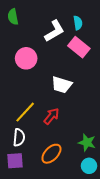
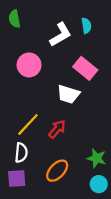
pink rectangle: (79, 47) -> (85, 68), moved

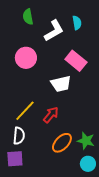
green semicircle: (14, 19) -> (28, 17), moved
white trapezoid: (68, 94) -> (61, 84), turned -30
orange ellipse: (57, 171) -> (62, 143), moved

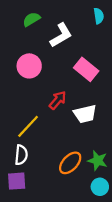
green semicircle: (28, 17) -> (31, 19), turned 70
cyan semicircle: (77, 23) -> (99, 16), moved
white trapezoid: (61, 84) -> (85, 114), moved
red arrow: (51, 115) -> (58, 100), moved

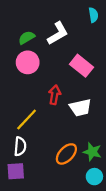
green semicircle: (31, 19) -> (27, 38), moved
red arrow: (58, 100) -> (55, 95), turned -30

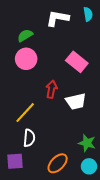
white L-shape: (58, 33) -> (58, 18), moved, turned -140
white semicircle: (20, 146) -> (29, 138), moved
orange ellipse: (66, 154) -> (58, 163), moved

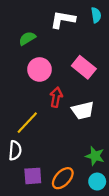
pink circle: (26, 59) -> (39, 69), moved
white semicircle: (29, 138) -> (15, 150), moved
purple square: (15, 161) -> (33, 176), moved

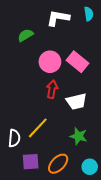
pink circle: (39, 69) -> (50, 62), moved
yellow line: (27, 123) -> (38, 128), moved
green star: (95, 156) -> (78, 136), moved

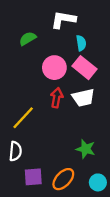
cyan semicircle: (89, 14) -> (81, 43), moved
white trapezoid: (76, 101) -> (83, 98), moved
yellow line: (38, 128) -> (23, 118), moved

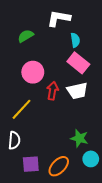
pink circle: (54, 68) -> (33, 72), moved
cyan circle: (98, 182) -> (91, 159), moved

